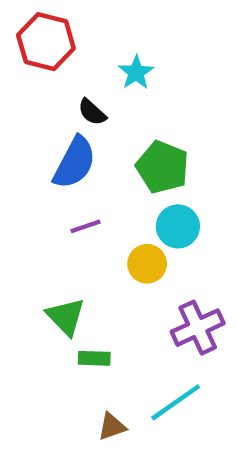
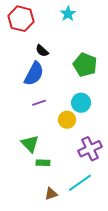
cyan star: (136, 72) -> (68, 14), moved
green pentagon: (162, 167) -> (85, 65), moved

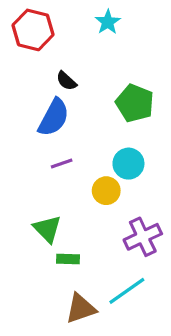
brown triangle: (51, 194) -> (81, 308), size x1.5

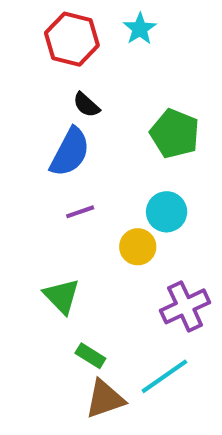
red hexagon: (33, 30) -> (72, 39), moved
green rectangle: (68, 259) -> (90, 356), moved, turned 30

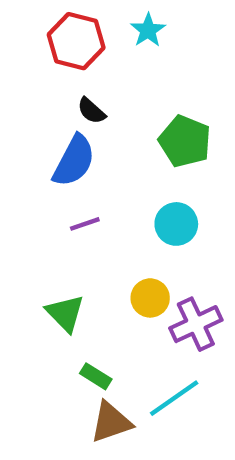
yellow circle: (138, 247) -> (150, 298), moved

